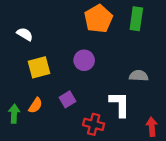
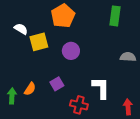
orange pentagon: (98, 19) -> (63, 16), moved
yellow square: (39, 67) -> (39, 42), moved
gray semicircle: (139, 76) -> (128, 57), moved

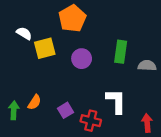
green rectangle: (115, 16) -> (121, 52), moved
purple square: (57, 84) -> (65, 110), moved

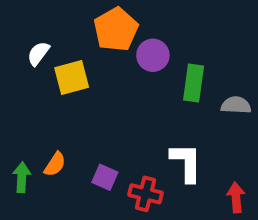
white semicircle: (24, 33) -> (38, 53), turned -84
purple circle: (82, 59) -> (153, 55), moved
purple square: (65, 110) -> (105, 177), turned -35

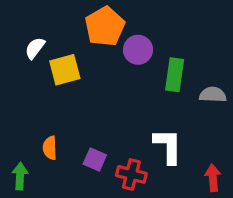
orange semicircle: (55, 164) -> (50, 148), turned 145
green arrow: (22, 177) -> (20, 176), moved

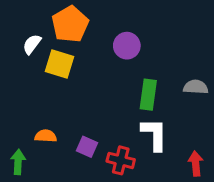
orange pentagon: (105, 26) -> (70, 24), moved
yellow square: (65, 70) -> (59, 64), turned 32
green rectangle: (175, 75) -> (148, 95), moved
orange semicircle: (50, 148) -> (46, 136), turned 95

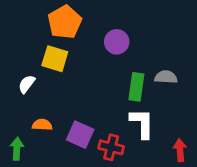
white semicircle: (32, 44) -> (27, 84), moved
gray semicircle: (196, 87) -> (166, 77), moved
purple square: (87, 147) -> (80, 135), size x1.4

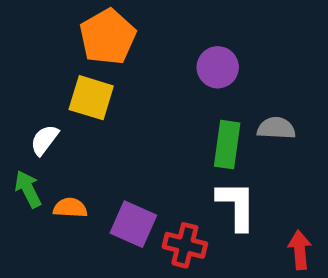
purple circle: (117, 42) -> (218, 67), moved
green arrow: (17, 149) -> (28, 189), moved, turned -30

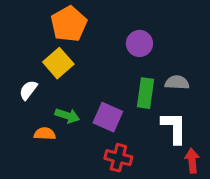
yellow square: (91, 98) -> (58, 63), turned 32
green arrow: (28, 189) -> (67, 116), moved, turned 135
white L-shape: (236, 205) -> (174, 128), moved
purple square: (133, 224) -> (108, 117), moved

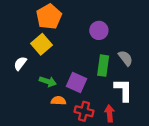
gray semicircle: (177, 83) -> (125, 58), turned 49
orange semicircle: (45, 134) -> (58, 101), moved
red arrow: (192, 161) -> (110, 113), moved

